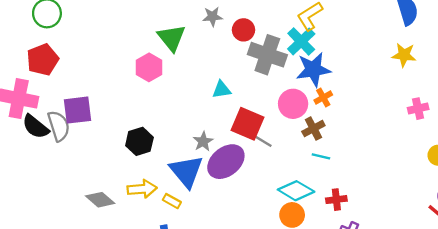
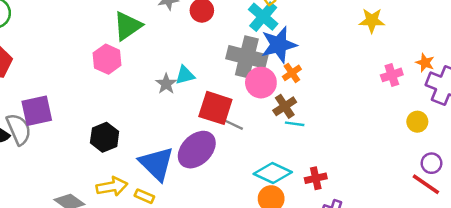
green triangle: (172, 38) -> (128, 26), turned 40
gray cross: (267, 55) -> (247, 57), moved
gray star: (203, 141) -> (166, 84), moved
cyan line: (321, 156) -> (295, 124), moved

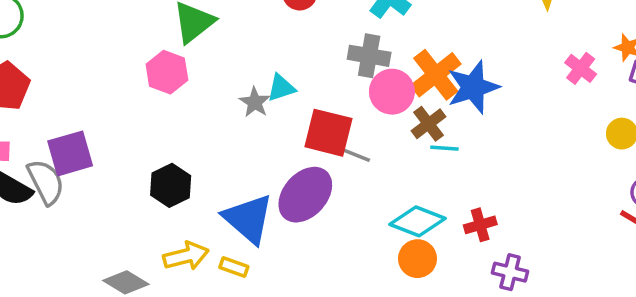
blue star: (279, 45) -> (473, 87), moved
gray cross: (247, 57) -> (369, 56), size x0.7
orange cross: (292, 73) -> (436, 75), size x1.8
pink cross: (392, 75) -> (581, 68), turned -30

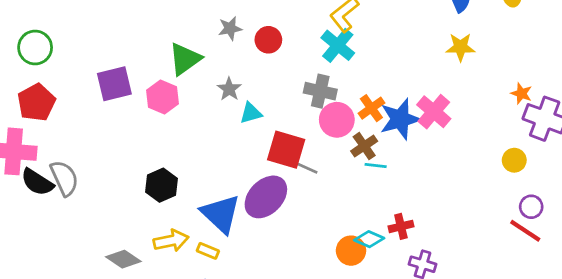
pink cross: (581, 68) -> (434, 112), moved, size x1.4
orange cross: (436, 75) -> (371, 108), size x0.7
gray star: (255, 102) -> (229, 89), moved
purple square: (70, 153) -> (114, 84), moved
cyan diamond: (418, 221) -> (369, 239), moved, size x0.7

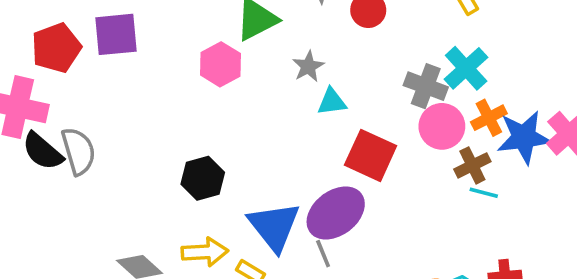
cyan cross: (338, 45) -> (466, 68), moved
purple square: (114, 84) -> (116, 34), moved
gray line: (307, 168) -> (323, 254), moved, turned 35

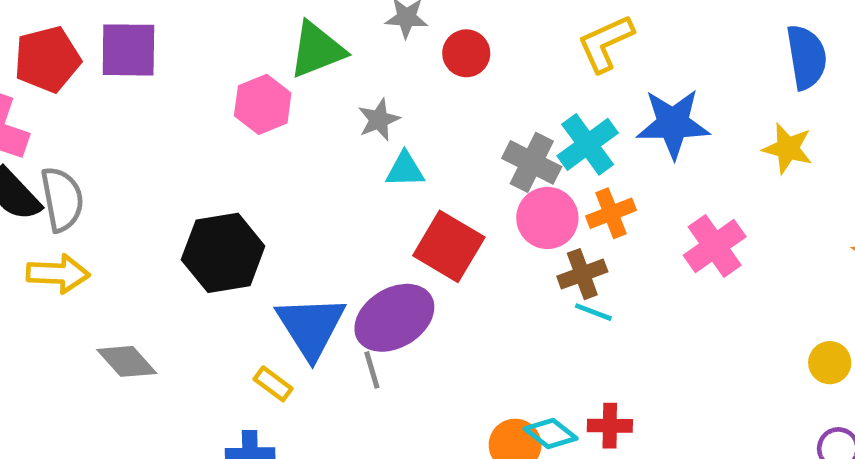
blue star: (524, 137) -> (673, 124), moved
black hexagon: (203, 178) -> (223, 253), size x1.4
yellow arrow: (205, 252) -> (58, 274), moved

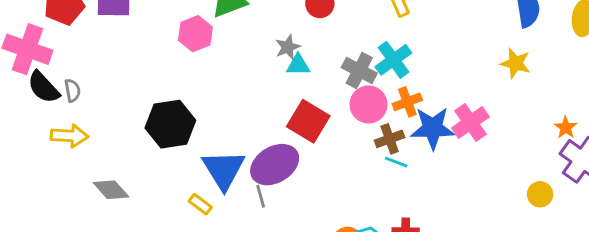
gray star: (379, 120) -> (288, 47), moved
blue star: (673, 124) -> (433, 128), moved
cyan triangle: (405, 170) -> (298, 65), moved
gray semicircle: (62, 199) -> (72, 90), size x0.6

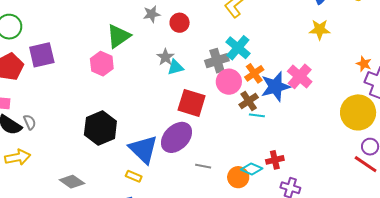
gray cross: (359, 70) -> (217, 61), turned -30
yellow arrow: (70, 136) -> (18, 157), moved
yellow circle: (540, 194) -> (358, 112), size x2.0
gray line: (261, 196) -> (203, 166), moved, turned -49

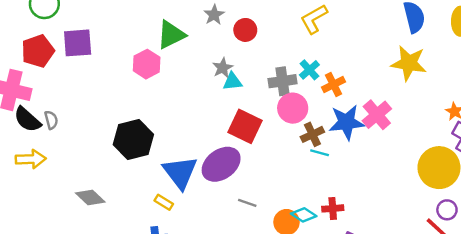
gray star: (152, 14) -> (214, 15), turned -30
yellow star: (320, 30) -> (409, 63), size x1.4
cyan cross: (238, 48) -> (309, 70), size x0.7
orange cross: (254, 73) -> (334, 85), moved

